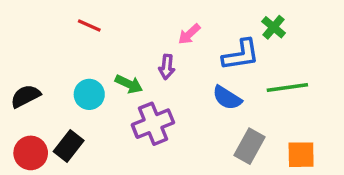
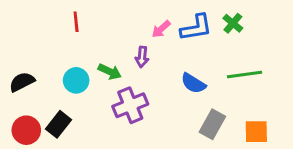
red line: (89, 25) -> (76, 22), turned 60
blue L-shape: (241, 55) -> (196, 28), moved

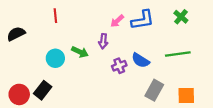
green cross: (233, 23) -> (181, 17), moved
black semicircle: (22, 82) -> (16, 34), moved
purple cross: (130, 105) -> (119, 66), moved, size x0.6

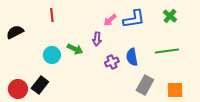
blue semicircle: (141, 60) -> (132, 57), turned 48

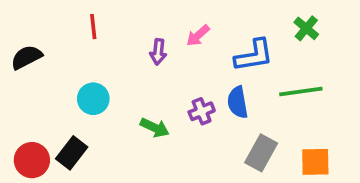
blue L-shape: (134, 19) -> (254, 55), moved
purple arrow: (97, 39) -> (158, 52), moved
green arrow: (75, 49) -> (155, 128), moved

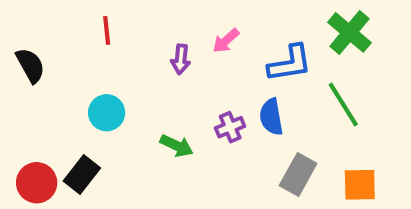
green cross: (306, 28) -> (350, 32), size x1.5
black semicircle: (26, 57) -> (30, 65), turned 88
green line: (301, 92) -> (343, 104), turned 66

